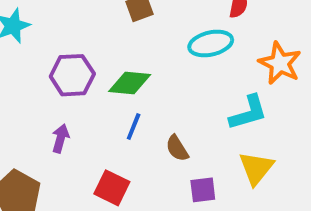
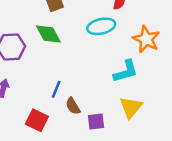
green diamond: (130, 83) -> (48, 34), moved, turned 56
blue line: (134, 127) -> (56, 89), moved
brown semicircle: (177, 148) -> (73, 106), moved

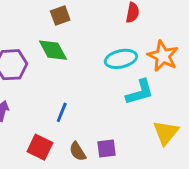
cyan ellipse: (101, 26) -> (121, 59), moved
brown semicircle: (73, 106) -> (78, 151), moved
yellow triangle: (131, 107) -> (166, 133), moved

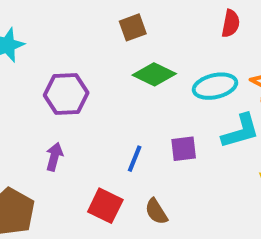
green diamond: (53, 50) -> (154, 74), moved, turned -36
purple square: (106, 149) -> (184, 149), moved

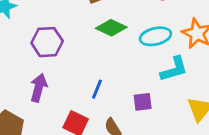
purple square: (184, 149) -> (143, 102), moved
purple arrow: (54, 157) -> (39, 88), size x1.4

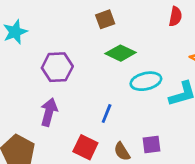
cyan ellipse: (155, 36) -> (146, 81), moved
purple square: (143, 102) -> (152, 144), moved

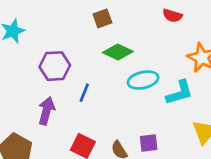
red semicircle: (175, 16) -> (172, 16), turned 96
blue line: (107, 113) -> (84, 93), moved

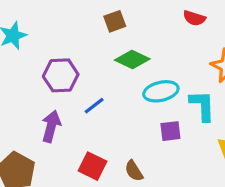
blue line: (84, 93) -> (94, 106), turned 30
cyan L-shape: (179, 93) -> (202, 106), turned -76
purple square: (149, 143) -> (170, 131), moved

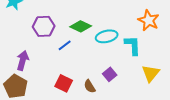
green diamond: (132, 59) -> (81, 26), moved
purple arrow: (51, 126) -> (23, 60), moved
purple square: (170, 131) -> (110, 74), moved, turned -32

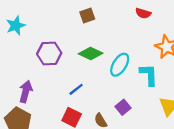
cyan ellipse: (107, 36) -> (120, 65), turned -45
blue line: (65, 45) -> (76, 89), moved

